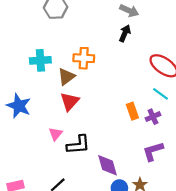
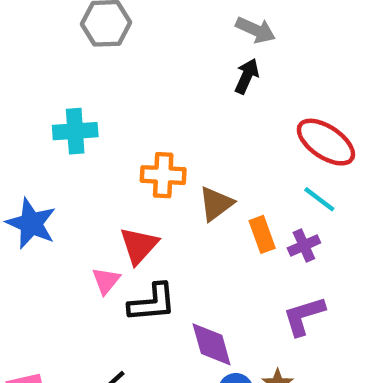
orange cross: (84, 58) -> (163, 175), moved
brown triangle: (66, 77) -> (216, 204), moved
red triangle: (70, 101) -> (139, 245), moved

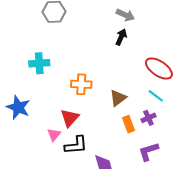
brown triangle: (216, 204) -> (118, 98), moved
orange rectangle: (262, 234) -> (129, 124), moved

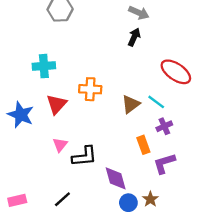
cyan line: (156, 96) -> (156, 102), moved
red triangle: (70, 118) -> (57, 104), moved
orange rectangle: (129, 124) -> (143, 145), moved

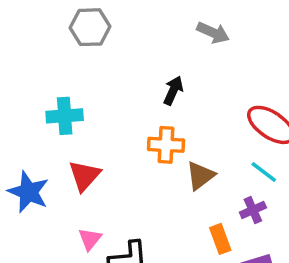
black arrow: (134, 37) -> (173, 91), moved
orange cross: (90, 89) -> (166, 145), moved
cyan line: (156, 102) -> (264, 172), moved

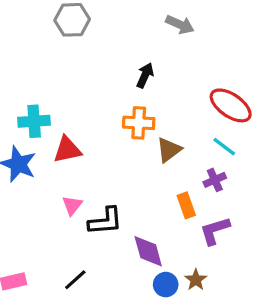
cyan cross: (65, 116) -> (34, 121), moved
red triangle: (85, 176) -> (67, 150), turned 36

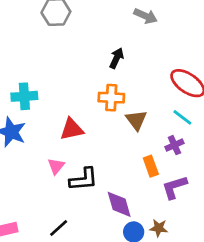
red triangle: (67, 150) -> (72, 129), moved
brown triangle: (169, 150) -> (136, 120), turned -30
brown star: (196, 280) -> (159, 228), turned -30

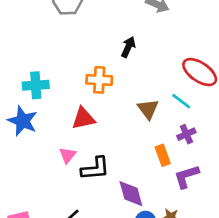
orange cross: (111, 98) -> (99, 80), moved
cyan line: (182, 117) -> (181, 101), moved

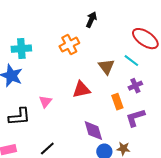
orange cross: (99, 80) -> (69, 45), turned -30
red triangle: (83, 118) -> (81, 90), moved
black L-shape: (95, 168) -> (19, 117), moved

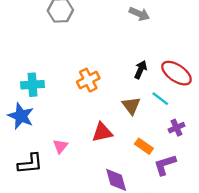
black arrow: (91, 20) -> (141, 70), moved
purple cross: (135, 86) -> (176, 128), moved
orange rectangle: (117, 102) -> (144, 146), turned -35

